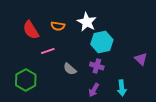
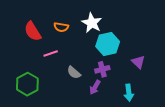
purple triangle: (141, 59) -> (138, 62), moved
purple cross: (97, 66) -> (102, 69), turned -32
purple arrow: (94, 90) -> (95, 87), moved

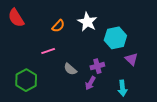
orange semicircle: (61, 27) -> (58, 26), turned -56
red semicircle: (33, 31) -> (16, 18), moved
cyan hexagon: (108, 44) -> (115, 38), moved

